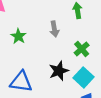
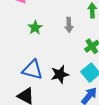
black star: (59, 71) -> (60, 74), moved

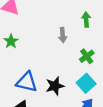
green star: (35, 28) -> (11, 41), moved

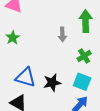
green arrow: (86, 20) -> (86, 21), size x1.5
cyan square: (86, 83) -> (82, 82), turned -30

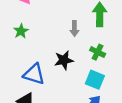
green cross: (84, 56) -> (98, 52), turned -32
black star: (52, 83) -> (64, 60), moved

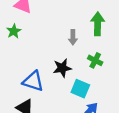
green star: (21, 31) -> (14, 31), moved
cyan square: (95, 80) -> (80, 89), moved

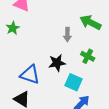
green arrow: (98, 24) -> (90, 22), turned -65

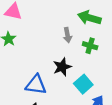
green cross: (88, 56) -> (90, 46), moved
cyan square: (74, 82) -> (83, 84), turned 36

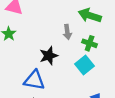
black star: (62, 67) -> (49, 56), moved
cyan square: (83, 84) -> (85, 65), moved

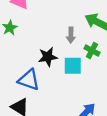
cyan square: (85, 65) -> (73, 66), moved, turned 30

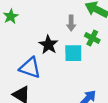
black star: (48, 57) -> (48, 45), turned -30

